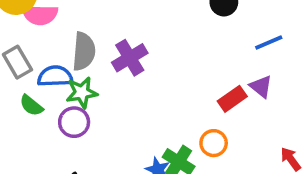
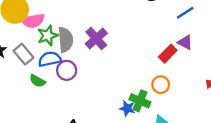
green star: (82, 93) -> (48, 36), moved
purple circle: (74, 122) -> (67, 70), moved

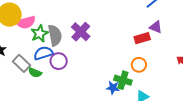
gray rectangle: (23, 54) -> (22, 63), moved
red rectangle: (168, 54) -> (142, 38), turned 35

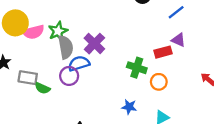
green star: (40, 33) -> (58, 31), moved
blue semicircle: (43, 53) -> (79, 63), moved
gray rectangle: (22, 63) -> (28, 78), turned -36
green cross: (123, 80) -> (137, 68), moved

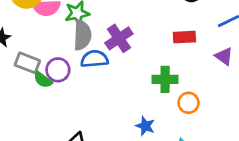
red rectangle: (163, 52) -> (184, 37), moved
green cross: (137, 68) -> (165, 79), turned -30
purple circle: (69, 76) -> (58, 70), moved

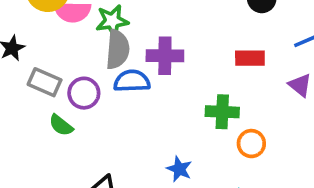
purple cross: (119, 38) -> (165, 56), turned 32
green semicircle: (43, 80) -> (61, 125), moved
blue star: (145, 126) -> (179, 169), moved

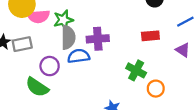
gray rectangle: (45, 82) -> (22, 44), moved, turned -30
green cross: (222, 112) -> (136, 70), turned 30
green semicircle: (61, 125) -> (37, 87), size x1.5

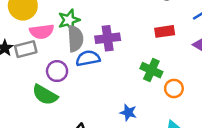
pink semicircle: (38, 16) -> (42, 31), moved

